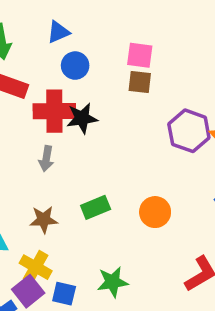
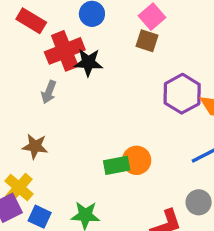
pink square: (140, 55) -> (152, 17), turned 30
red cross: (54, 111) -> (65, 51), turned -33
green rectangle: (96, 207) -> (117, 165), moved

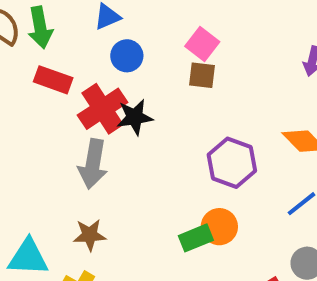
gray arrow: (49, 92) -> (93, 164), size x1.6
purple hexagon: (182, 94) -> (232, 163), moved

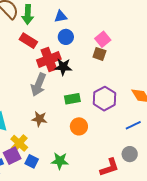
orange circle: (219, 227) -> (79, 126), moved
brown star: (90, 235) -> (39, 119), moved
green rectangle: (196, 238) -> (72, 99), moved

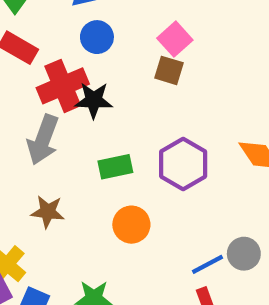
blue line: (133, 125) -> (207, 264), moved
gray circle: (130, 154) -> (244, 254), moved

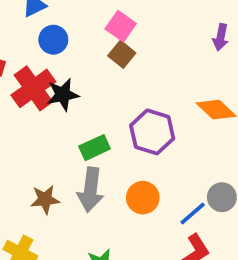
brown square: (169, 70) -> (122, 54), turned 35
gray arrow: (43, 140) -> (91, 190), moved
orange circle: (131, 225) -> (143, 198), moved

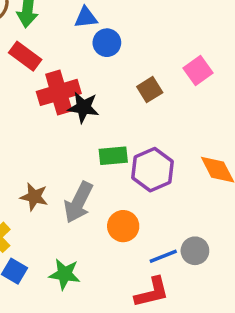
pink square: (121, 26) -> (198, 71), moved
blue circle: (53, 40) -> (107, 43), moved
green rectangle: (95, 148) -> (113, 156), moved

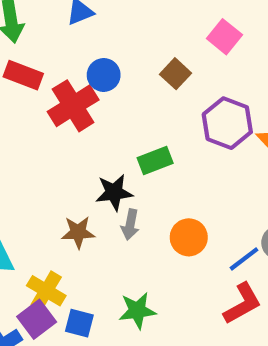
blue circle: (107, 43) -> (104, 75), moved
black star: (83, 107) -> (114, 192), moved
purple hexagon: (153, 170) -> (227, 123), moved
gray arrow: (78, 202) -> (130, 225), size x0.6

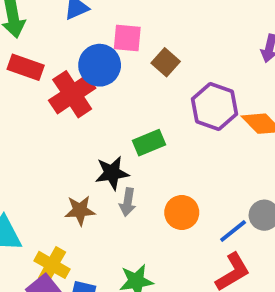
pink square: (224, 37) -> (127, 38), moved, turned -32
blue circle: (104, 75) -> (100, 65), size x1.4

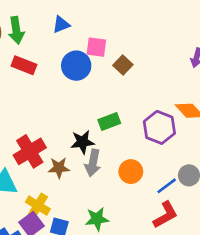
red cross: (72, 94) -> (30, 151), moved
purple hexagon: (215, 107) -> (159, 127), moved
gray arrow: (128, 202) -> (93, 163), size x1.4

